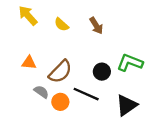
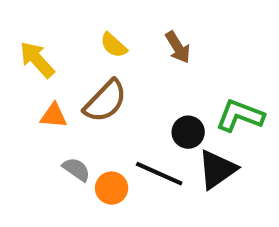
yellow arrow: (28, 16) -> (37, 60), moved
brown semicircle: (60, 72) -> (105, 101), moved
black triangle: (127, 105) -> (217, 169), moved

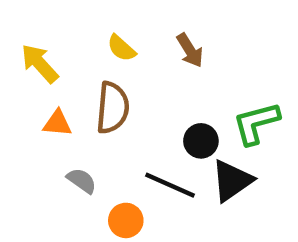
brown semicircle: (105, 101) -> (113, 108), turned -39
green L-shape: (240, 116) -> (256, 123), turned -36
orange circle: (112, 188) -> (126, 220), moved

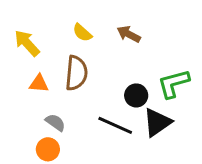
brown arrow: (190, 50) -> (129, 34), turned 150
orange circle: (126, 220) -> (48, 149), moved

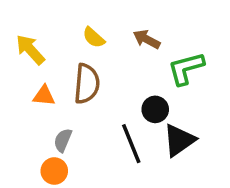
green L-shape: (174, 83) -> (186, 68), moved
gray semicircle: (55, 122) -> (63, 140), turned -102
black line: (115, 125) -> (131, 144), turned 44

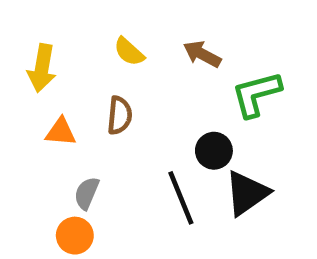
yellow arrow: (30, 50) -> (42, 68), turned -128
brown semicircle: (87, 84) -> (120, 115), size x0.7

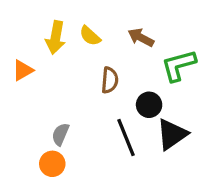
yellow arrow: (42, 68) -> (56, 38), moved
brown semicircle: (120, 115) -> (110, 80), moved
orange triangle: (61, 132) -> (23, 70), moved, turned -35

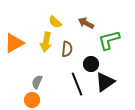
yellow arrow: (56, 38) -> (46, 42), moved
orange triangle: (23, 70) -> (14, 43), size x1.5

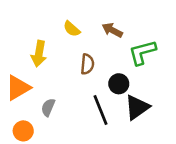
yellow arrow: (46, 42) -> (39, 54), moved
orange triangle: (14, 43) -> (18, 88), moved
orange circle: (32, 100) -> (23, 131), moved

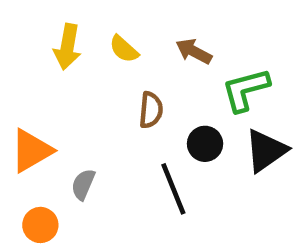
yellow arrow: (39, 54) -> (67, 47), moved
black triangle: (137, 107) -> (266, 151), moved

